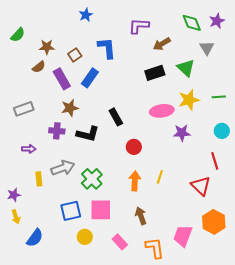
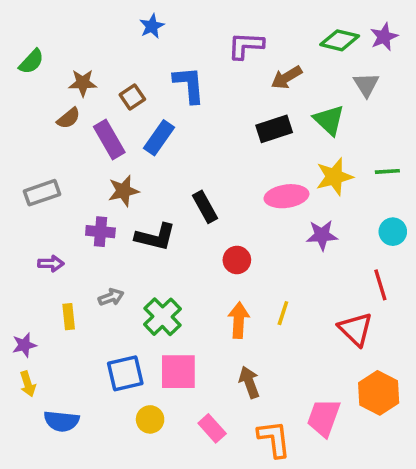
green diamond: (192, 23) -> (340, 40), turned -55
gray arrow: (63, 168) -> (111, 297), size x0.6
blue semicircle: (35, 238) -> (61, 421), turned 60

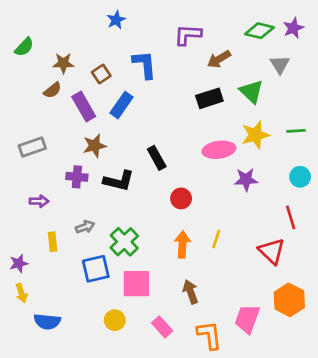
blue square: (125, 373) -> (96, 269), moved

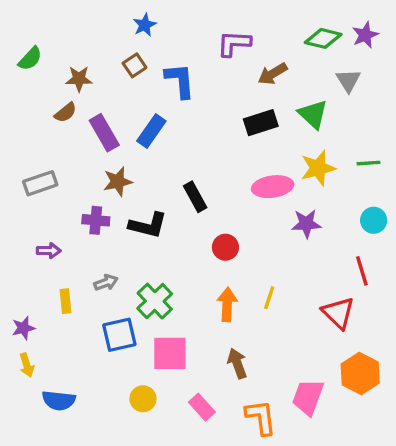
brown square: (101, 74) -> (135, 65), moved

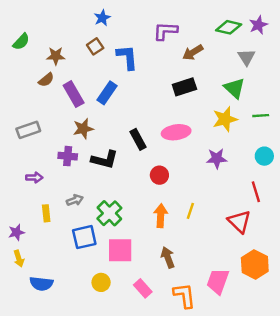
green triangle: (313, 114) -> (235, 88), moved
pink ellipse: (273, 187) -> (176, 132), moved

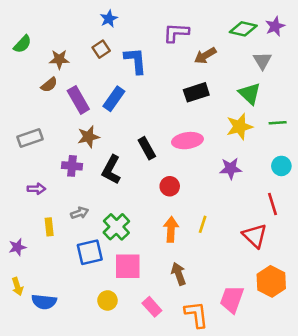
black L-shape: (105, 160) -> (111, 170), turned 104
yellow arrow: (19, 259) -> (17, 287), moved

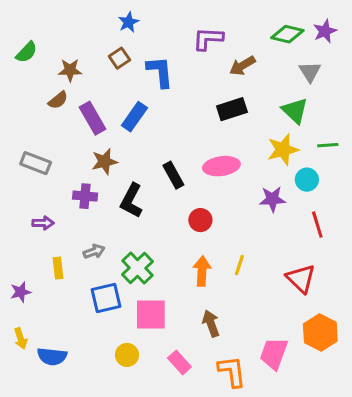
gray rectangle: (30, 138) -> (36, 163), turned 40
cyan circle: (281, 166) -> (307, 180), moved
red line: (272, 204) -> (317, 225), moved

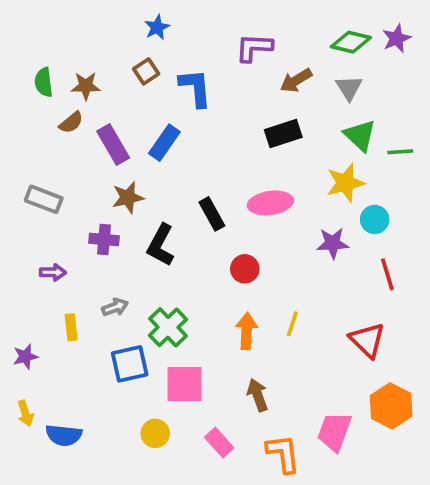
green semicircle: (27, 52) -> (44, 82), moved, turned 130
gray triangle: (310, 72) -> (349, 88), moved
green line: (328, 145) -> (400, 152), moved

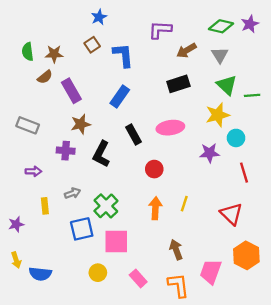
blue rectangle: (164, 143) -> (120, 97), moved
brown arrow: (258, 395) -> (176, 250), moved

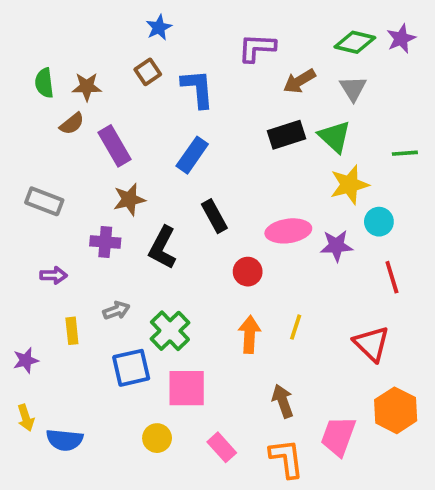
green triangle: (227, 85) -> (335, 137), moved
pink ellipse: (170, 128) -> (288, 231), moved

